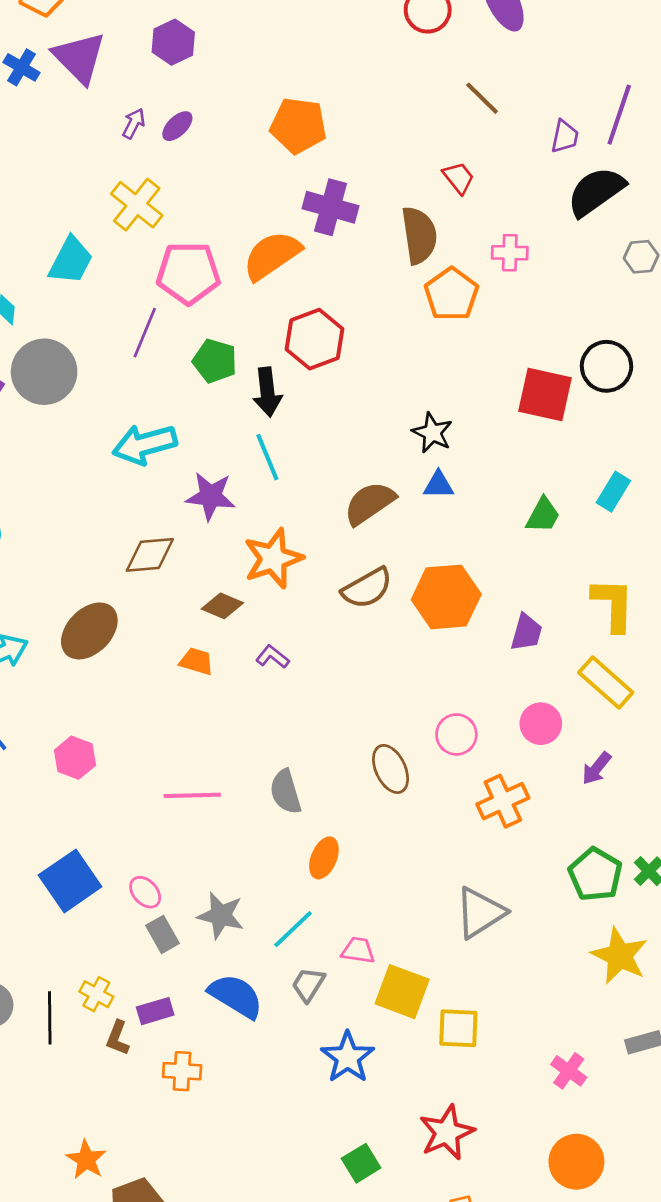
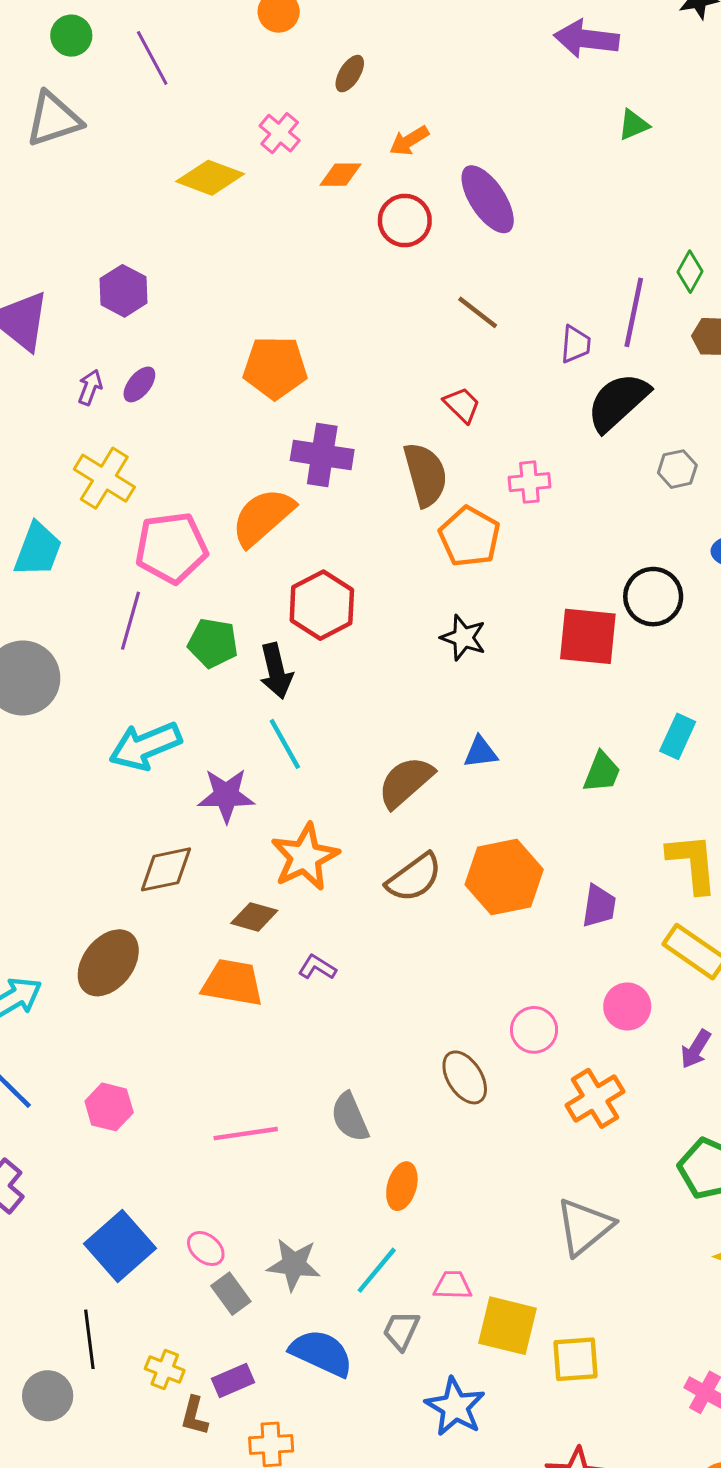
black star: (432, 433) -> (463, 638), moved
orange trapezoid: (196, 661) -> (232, 983), size x1.6
black line: (50, 1018) -> (89, 1339), moved

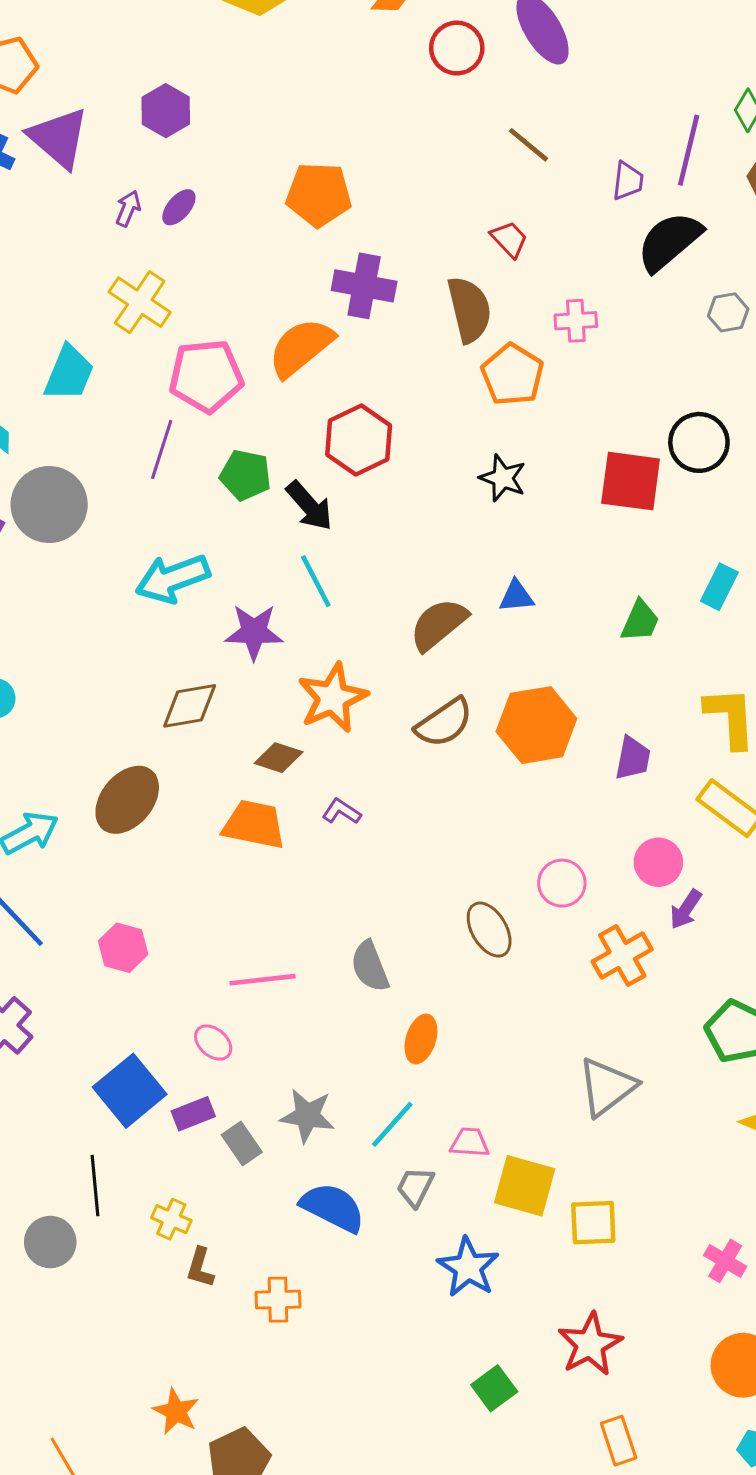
black arrow: (276, 671) -> (309, 506), turned -30
purple arrow: (696, 1049) -> (686, 909), moved
pink ellipse: (206, 1249) -> (213, 1043), moved
purple rectangle: (233, 1381) -> (193, 1114), moved

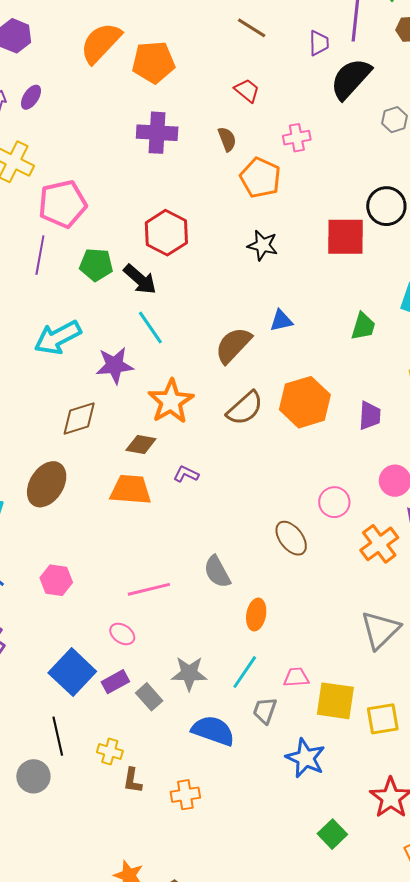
orange pentagon: (319, 195) -> (153, 62), moved
brown semicircle: (469, 309) -> (227, 139), size x0.6
orange semicircle: (301, 347) -> (101, 43), moved

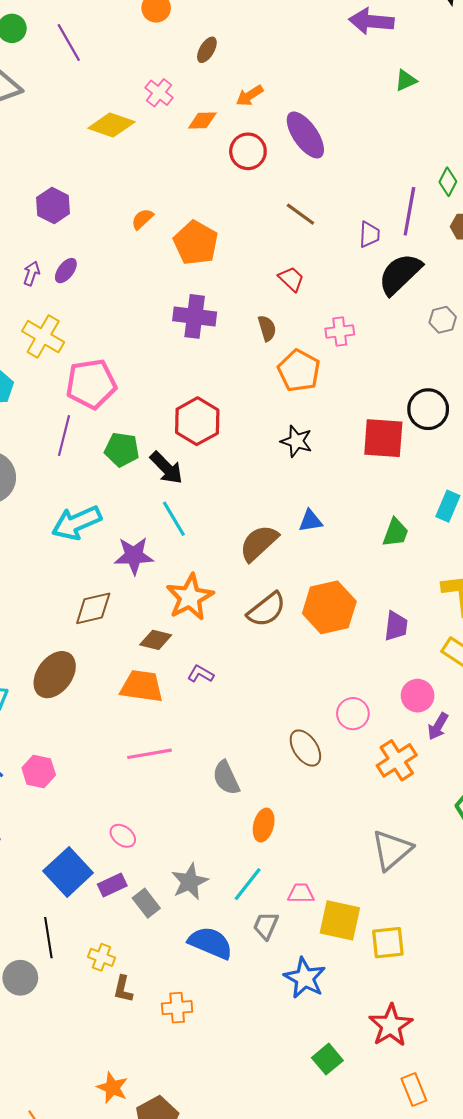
orange semicircle: (101, 43) -> (142, 219), size x0.5
orange pentagon: (153, 62) -> (196, 243), turned 30
pink hexagon: (56, 580) -> (39, 771), moved
pink line: (149, 589) -> (149, 754), moved
gray star: (189, 673) -> (190, 882), turned -30

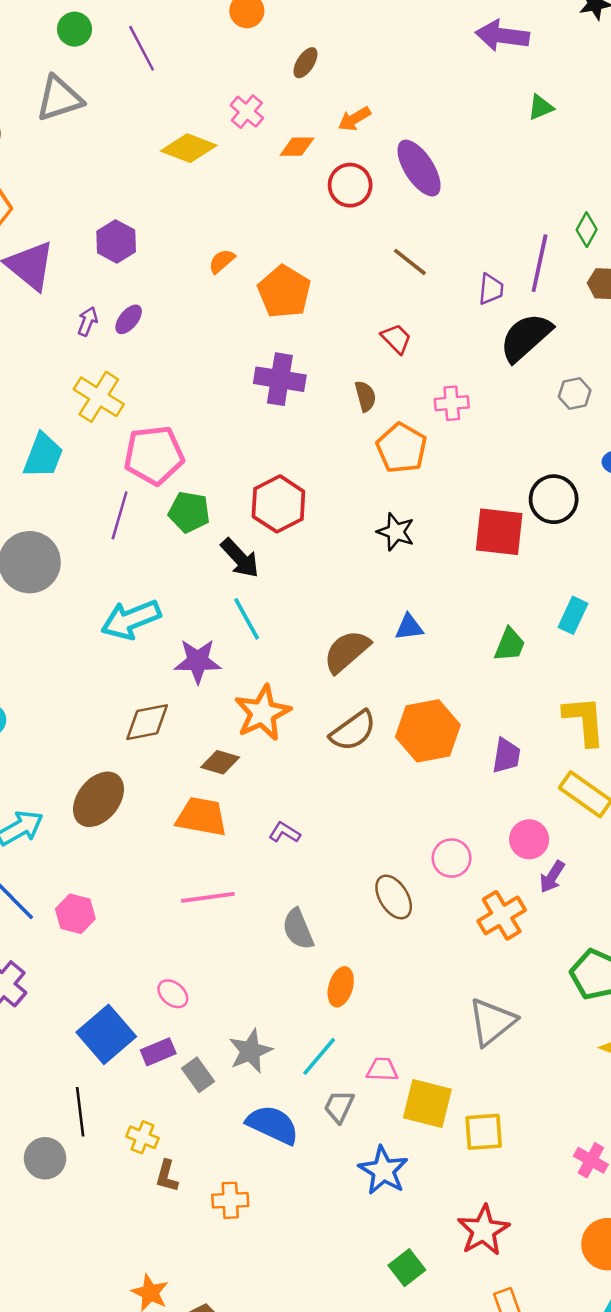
green pentagon: (122, 450) -> (189, 512), moved
purple L-shape: (201, 674) -> (285, 833), moved

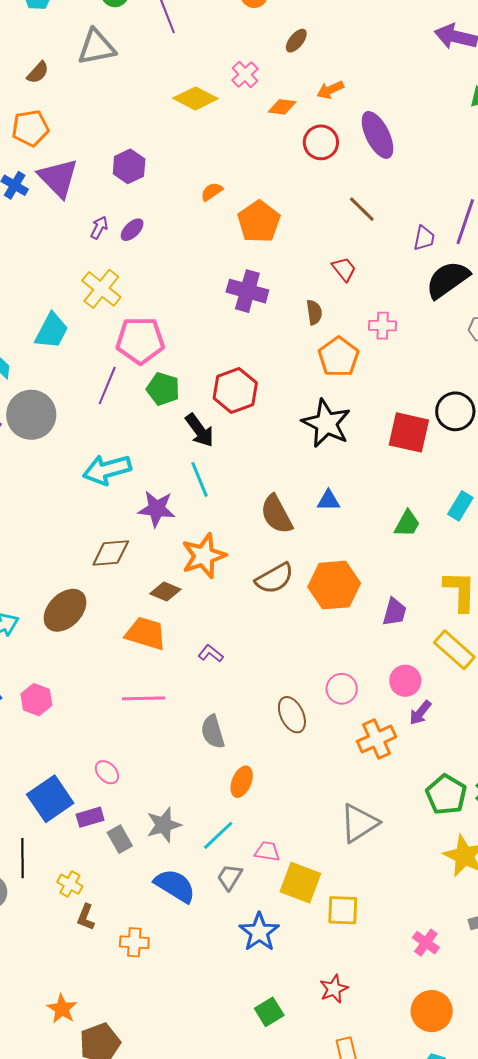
black star: (396, 532) -> (326, 423), size x1.6
brown semicircle: (347, 651) -> (276, 514), turned -84
red star: (483, 1230) -> (334, 989), size x0.7

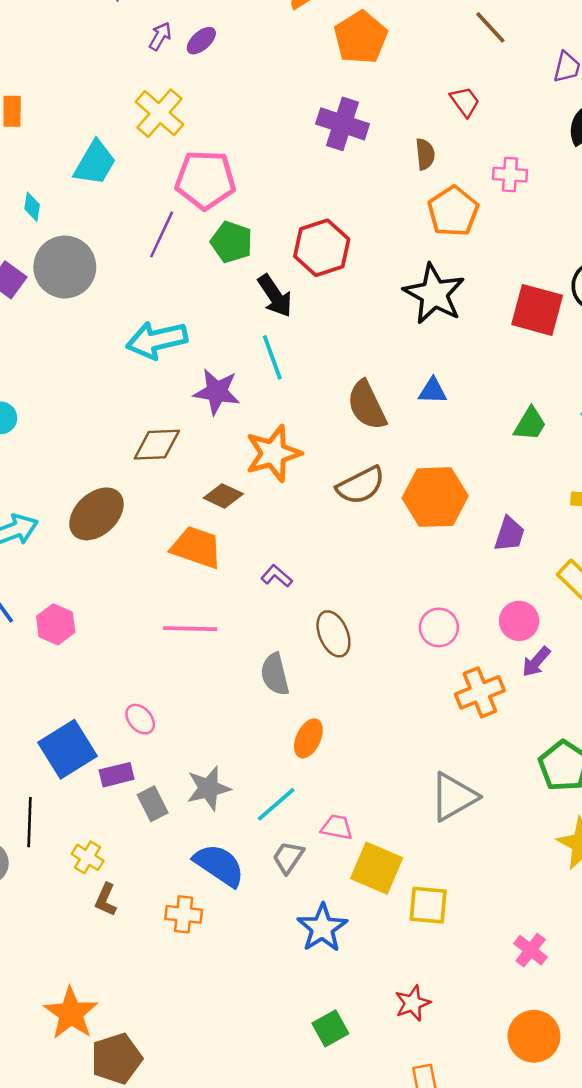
brown ellipse: (292, 715) -> (333, 634), moved
orange cross: (134, 942) -> (184, 914), moved
orange star: (62, 1009) -> (71, 1013), size x1.4

